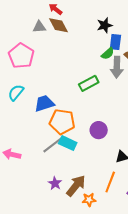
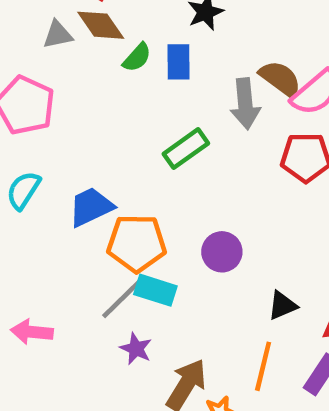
blue rectangle: (115, 42) -> (179, 62), moved
green semicircle: (108, 54) -> (137, 57), moved
purple star: (55, 183) -> (136, 349), moved

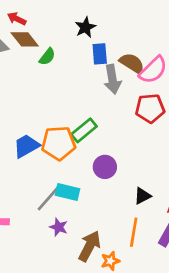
blue rectangle: (179, 62) -> (100, 54), moved
green rectangle: (186, 149) -> (84, 130), moved
orange pentagon: (137, 243) -> (59, 143), moved

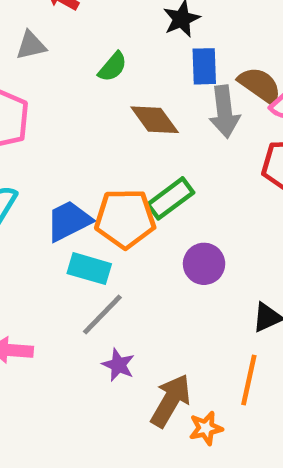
brown diamond: (25, 39) -> (155, 120), moved
cyan rectangle: (68, 192) -> (89, 269), moved

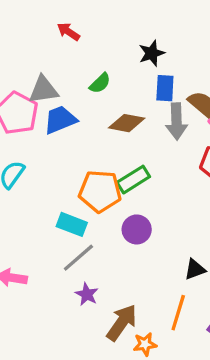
gray triangle: (31, 45) -> (44, 90), moved, size x1.4
brown diamond: (155, 120) -> (127, 123), turned -48
blue trapezoid: (69, 221) -> (60, 120), moved
purple circle: (204, 264) -> (137, 229), moved

